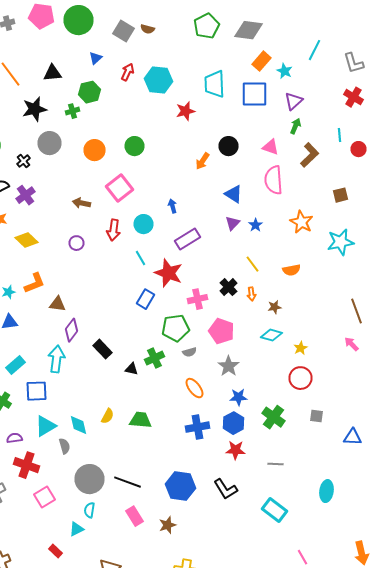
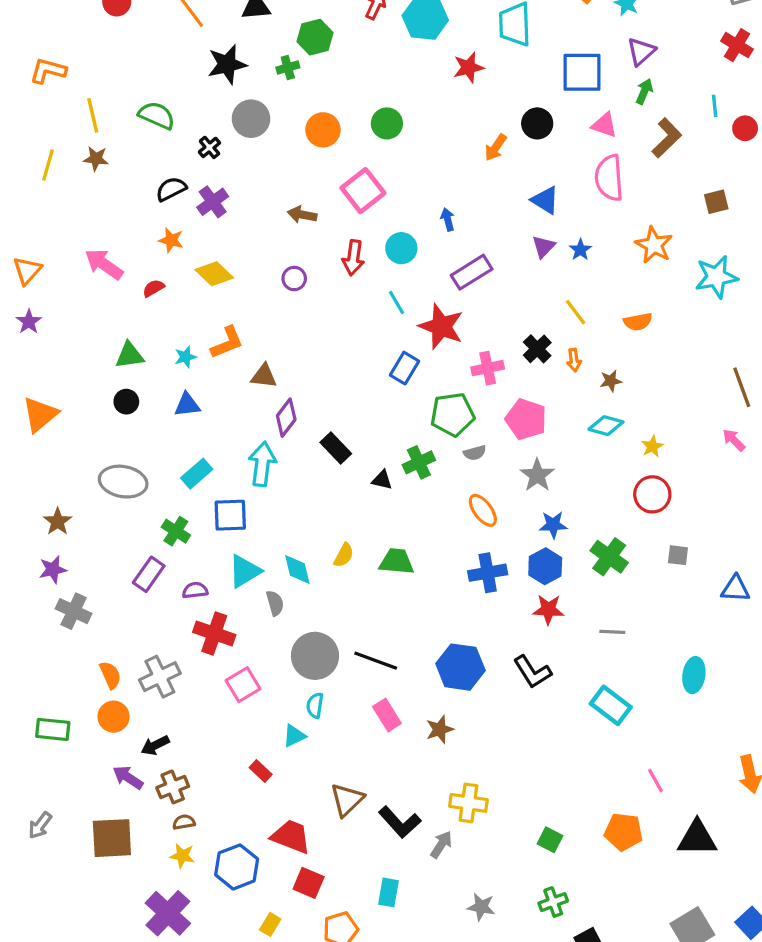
blue square: (254, 94) -> (582, 72), moved

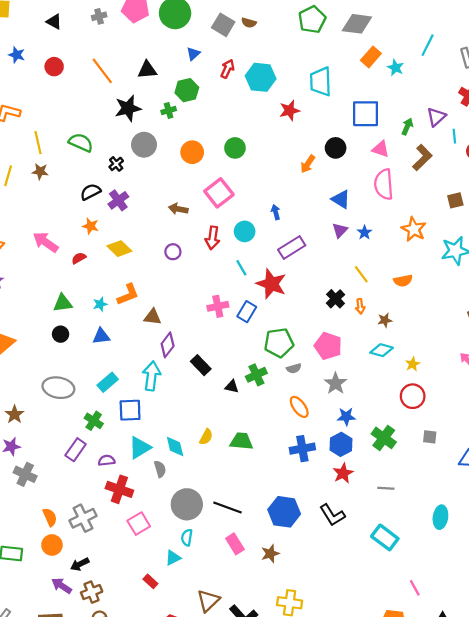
purple triangle: (641, 52) -> (436, 117), moved
pink cross: (488, 368) -> (218, 306), moved
red star: (548, 609) -> (343, 473), turned -30

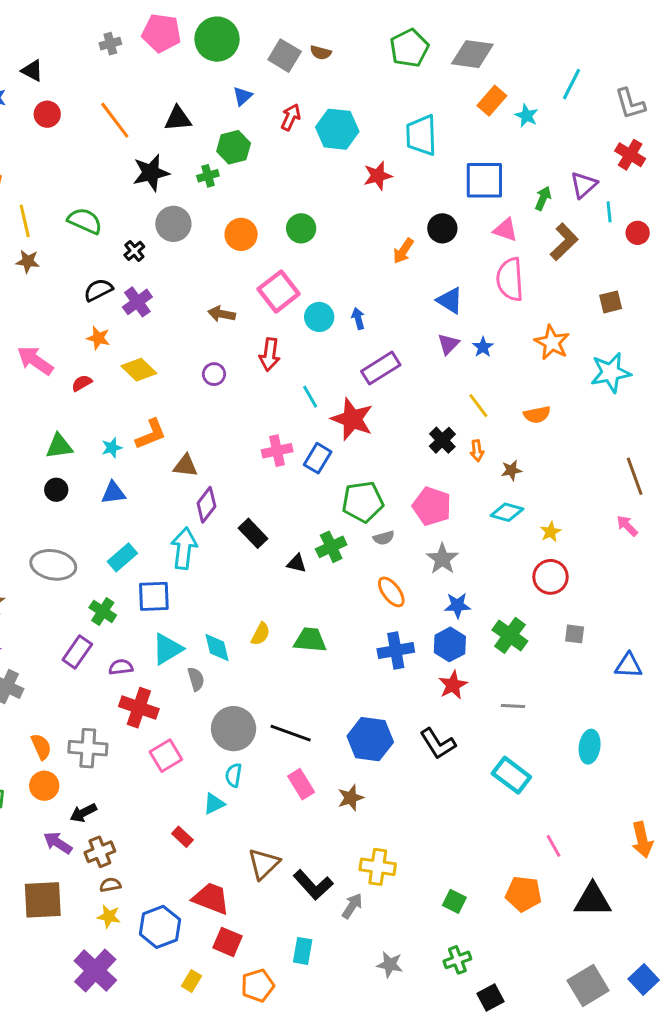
black triangle: (54, 22) -> (32, 71), moved
cyan circle: (245, 231) -> (319, 317), moved
gray cross: (83, 518) -> (88, 748), turned 30

